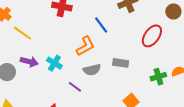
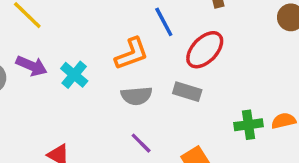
red ellipse: (152, 36) -> (205, 50), moved
purple line: (75, 87) -> (141, 143), moved

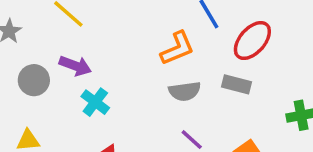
cyan cross: (74, 75) -> (95, 102), moved

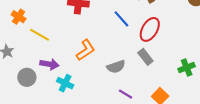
orange L-shape: (177, 48) -> (86, 50), moved
gray rectangle: (236, 84) -> (145, 57), turned 49

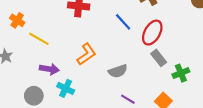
gray rectangle: (145, 57) -> (159, 58), moved
green cross: (187, 68) -> (181, 73), moved
gray circle: (27, 77) -> (34, 96), moved

